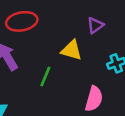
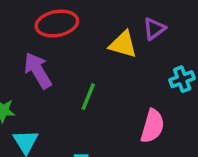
yellow triangle: (72, 50) -> (123, 44), moved

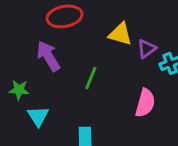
purple triangle: (154, 29) -> (147, 49), moved

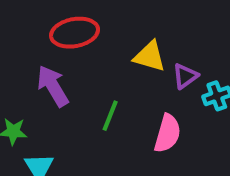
pink semicircle: (145, 103) -> (167, 133), moved

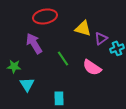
green line: (110, 116) -> (63, 58), turned -56
pink semicircle: (167, 133) -> (92, 67), turned 108

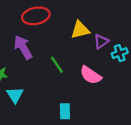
yellow triangle: (83, 28) -> (80, 30), turned -30
cyan rectangle: (59, 98) -> (65, 111), moved

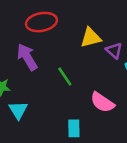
purple triangle: (101, 41) -> (114, 51), turned -42
pink semicircle: (91, 75) -> (102, 102), moved

